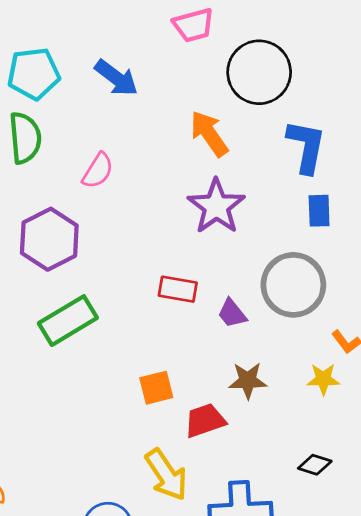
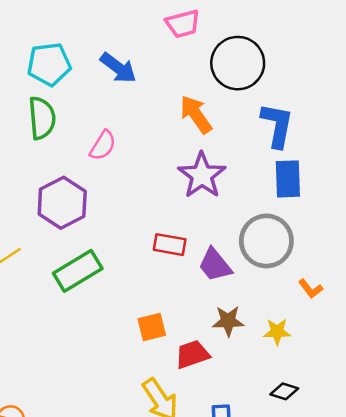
blue rectangle: (319, 211) -> (288, 179), size x1.4
purple trapezoid: (232, 313) -> (215, 265), size x1.4
yellow star: (323, 379) -> (277, 332), moved

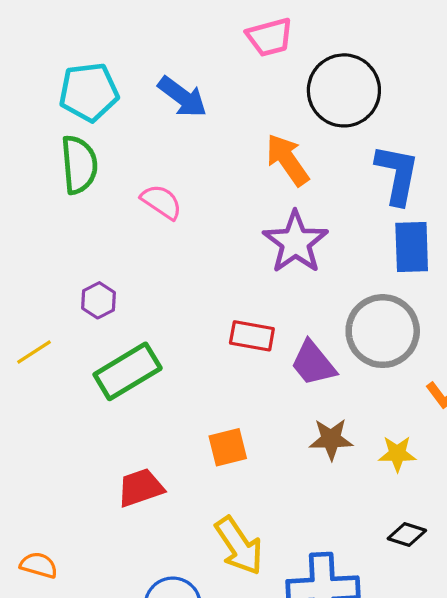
pink semicircle: (103, 145) -> (161, 202), turned -88
purple hexagon: (62, 203) -> (98, 300), moved, size x0.5
red trapezoid: (192, 354) -> (140, 488), moved

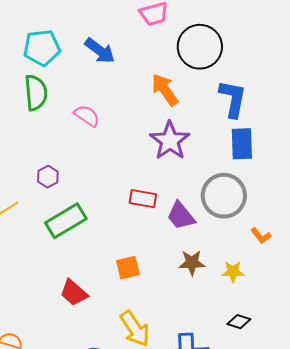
red trapezoid: (140, 488) -> (74, 293), turned -120

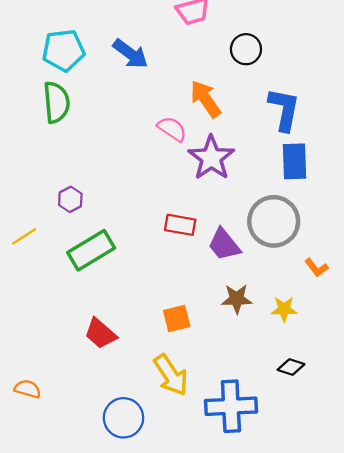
black circle: (200, 47) -> (246, 49), size x0.6
pink semicircle: (87, 116) -> (172, 129), moved
orange square: (128, 268) -> (177, 318), moved

